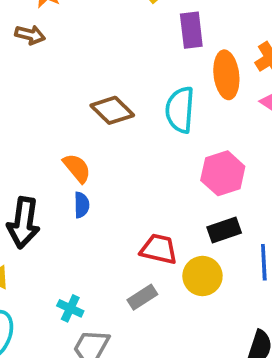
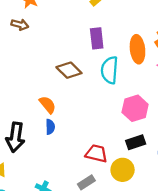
purple rectangle: (191, 30) -> (97, 38), moved

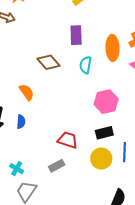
cyan semicircle: (110, 70) -> (86, 65), size x0.7
blue semicircle: (50, 127) -> (21, 122), moved
yellow circle: (123, 170) -> (101, 159), moved

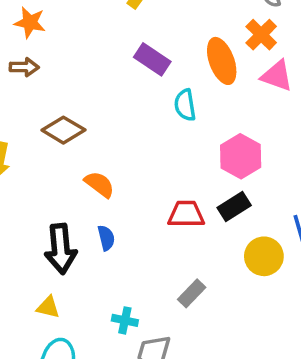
purple rectangle: (76, 35) -> (152, 59), turned -36
brown diamond: (49, 62) -> (63, 130), moved
black rectangle: (104, 133) -> (234, 206), moved
red trapezoid: (68, 140) -> (186, 214), moved

